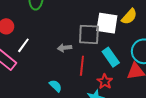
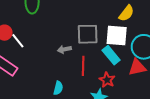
white square: (107, 23) -> (117, 36), moved
white line: (23, 45) -> (18, 41), moved, turned -70
cyan semicircle: (55, 86) -> (58, 88), turned 64

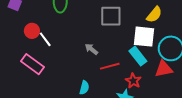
gray square: (88, 34) -> (111, 16), moved
gray arrow: (64, 49) -> (91, 49), turned 48
red line: (83, 66) -> (110, 66), turned 72

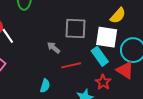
gray square: (111, 16) -> (76, 29), moved
red triangle: (164, 69) -> (125, 70), turned 42
red star: (133, 81) -> (103, 82), moved

